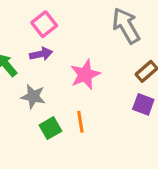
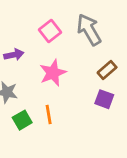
pink square: (44, 24) -> (50, 31), moved

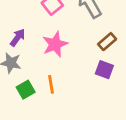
purple arrow: (14, 55) -> (18, 38), moved, turned -42

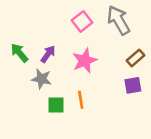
purple square: (104, 70) -> (133, 85), turned -30
green square: (26, 90) -> (56, 105), turned 30

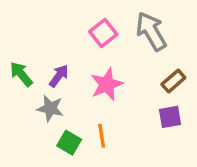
green square: (56, 105) -> (69, 143), turned 30

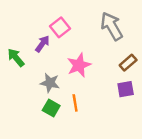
pink square: (103, 33) -> (60, 27), moved
purple arrow: (59, 76) -> (42, 44), moved
gray star: (50, 108) -> (50, 83), moved

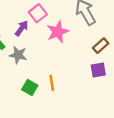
pink star: (79, 65) -> (58, 32), moved
gray star: (50, 83) -> (18, 55), moved

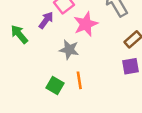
gray star: (18, 55) -> (69, 50), moved

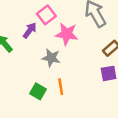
pink star: (86, 24) -> (67, 34), turned 30

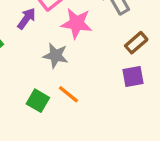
orange line: (61, 87) -> (68, 94), turned -42

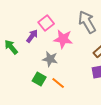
green square: (38, 101) -> (39, 79), moved

